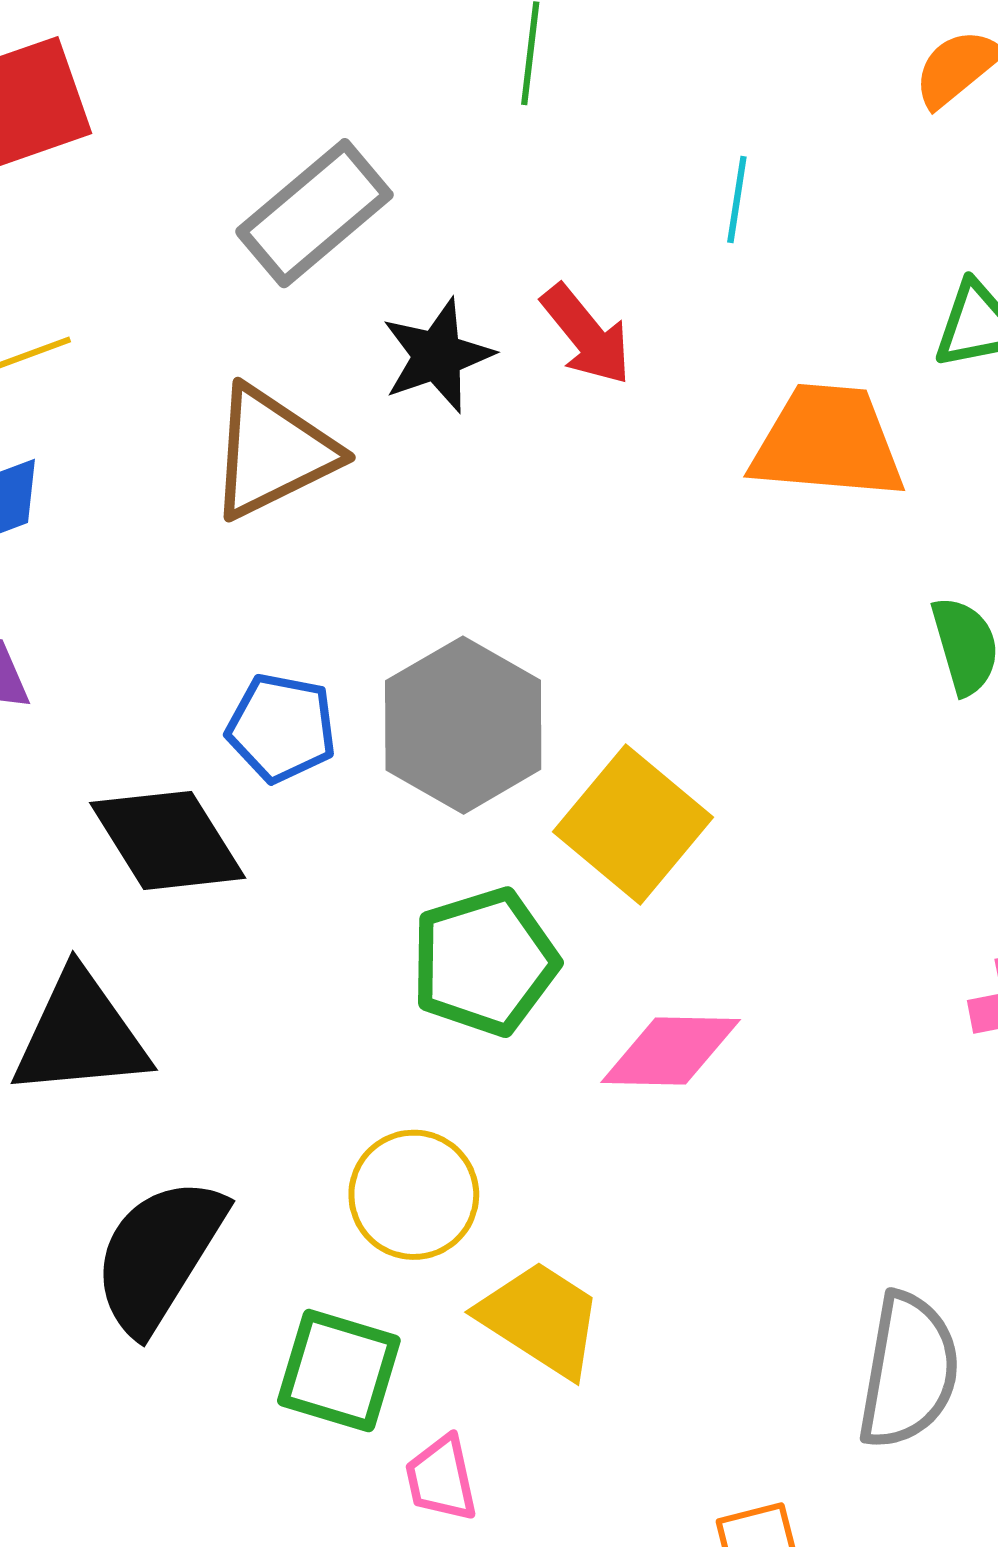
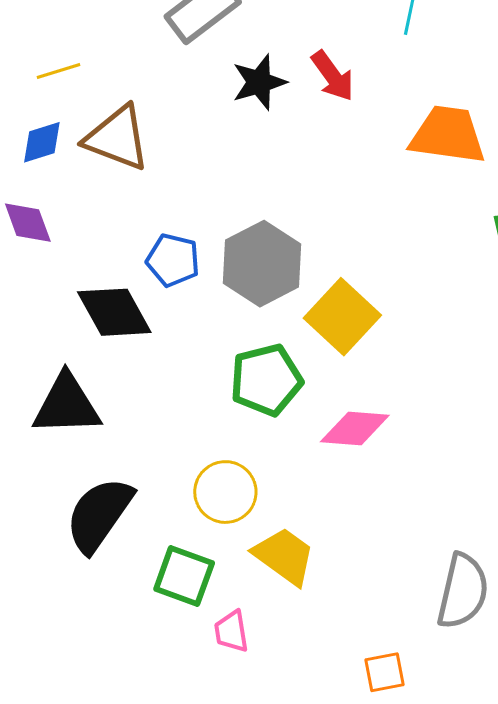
brown triangle: (272, 452) -> (117, 138), moved, turned 44

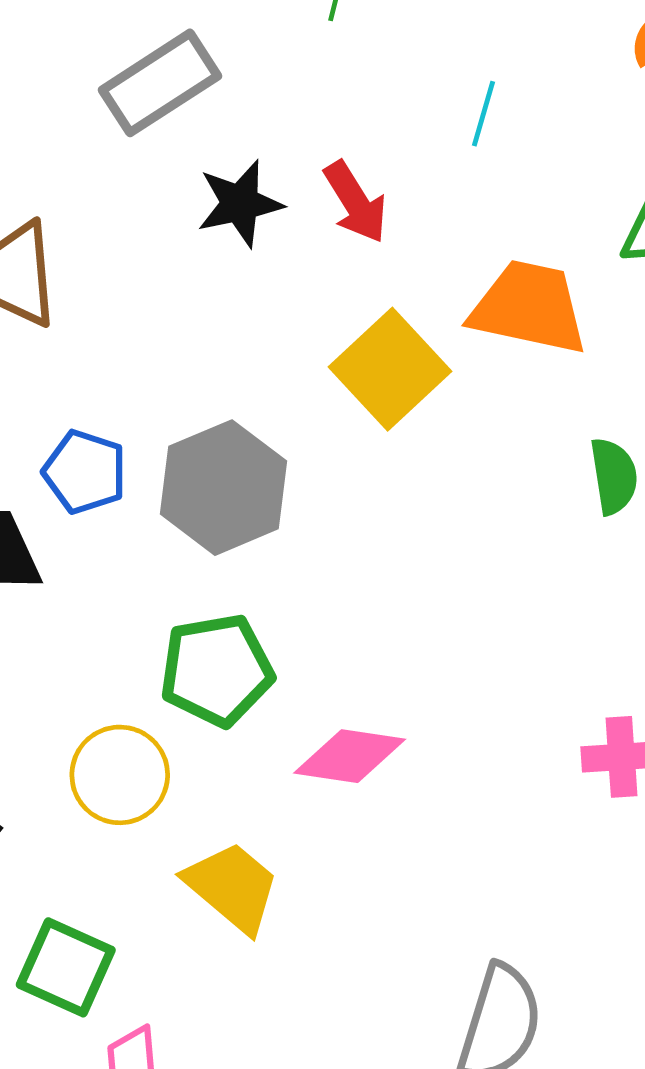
yellow square: (342, 317) -> (390, 369), moved
yellow circle: (225, 492) -> (120, 775), moved
yellow trapezoid: (284, 556) -> (232, 887), moved

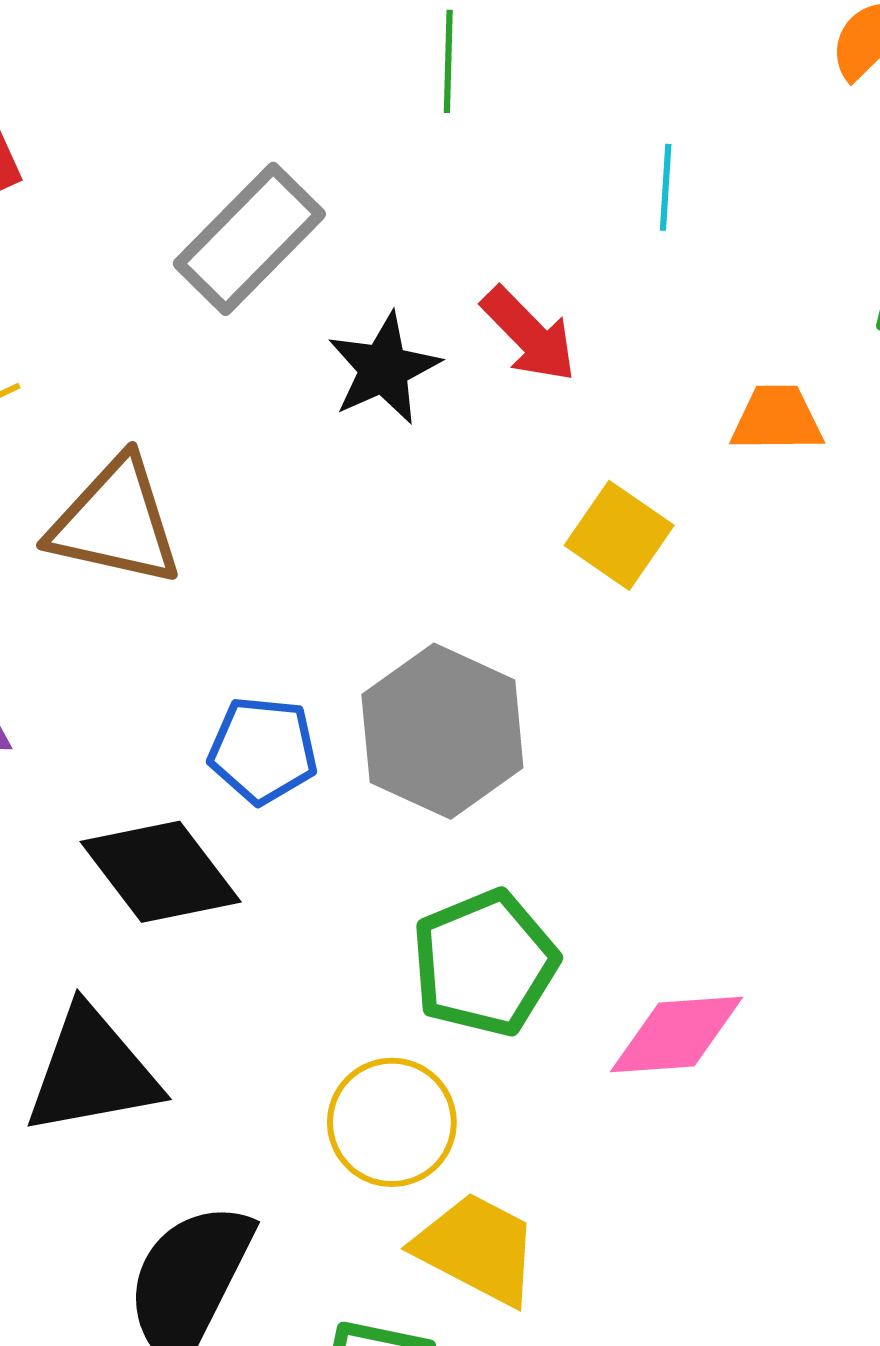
orange trapezoid: (529, 307) -> (777, 419), size x0.6
yellow square: (390, 369) -> (619, 535), size x0.7
yellow trapezoid: (232, 887) -> (477, 1249), moved

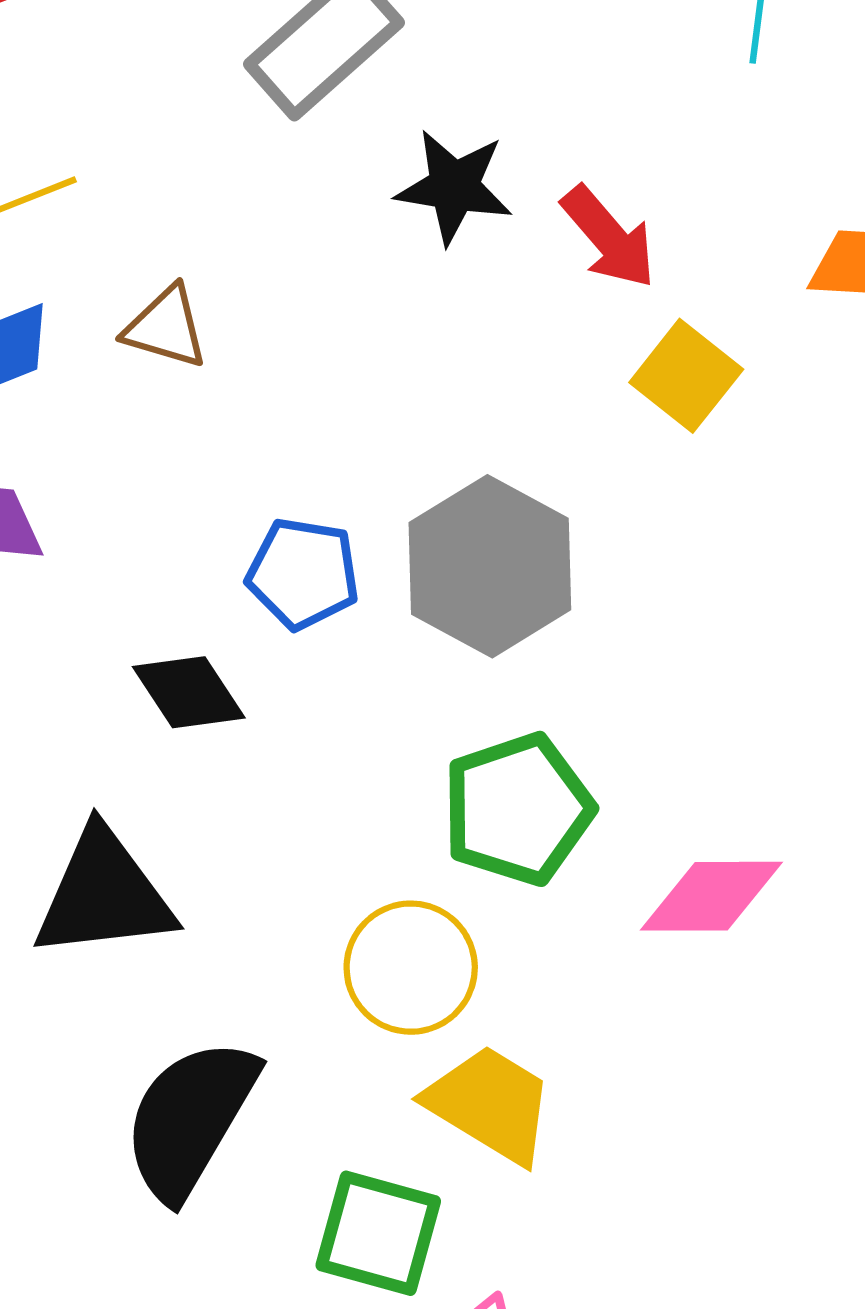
red arrow: (529, 334) -> (609, 237), moved
black star: (384, 369) -> (454, 187), turned 30
brown triangle: (115, 522) -> (166, 327), size x0.6
black diamond: (161, 872) -> (189, 692), size x0.7

